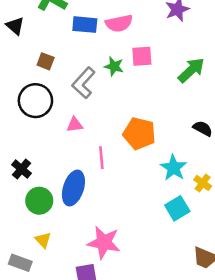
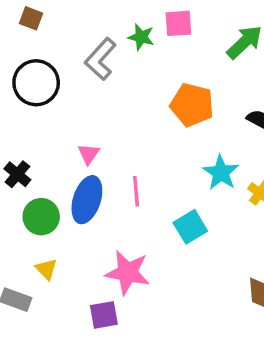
brown square: (46, 61) -> (31, 18), moved
pink triangle: (75, 125) -> (89, 154), moved, turned -48
orange pentagon: (139, 134) -> (192, 105), moved
pink line: (101, 158) -> (136, 191), moved
cyan square: (177, 208) -> (190, 227), moved

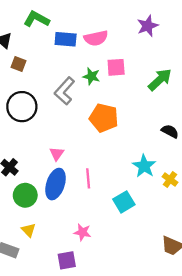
orange pentagon: (192, 105) -> (104, 118), moved
pink star: (128, 273) -> (82, 232), size x0.6

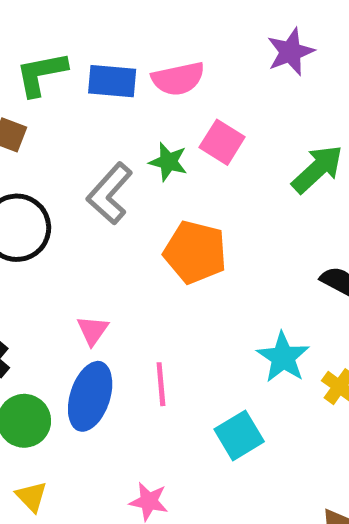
green L-shape: (36, 19) -> (41, 74), moved, turned -40
pink square: (116, 67) -> (222, 142), turned 36

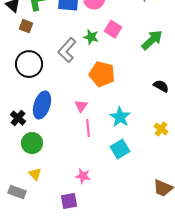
pink triangle: (93, 330) -> (81, 106), moved
cyan star: (283, 357) -> (120, 117), moved
blue ellipse: (90, 396) -> (42, 105), moved

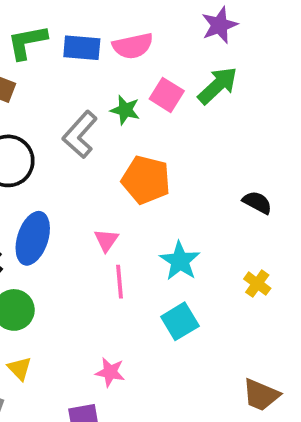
green arrow: (152, 40) -> (218, 85), moved

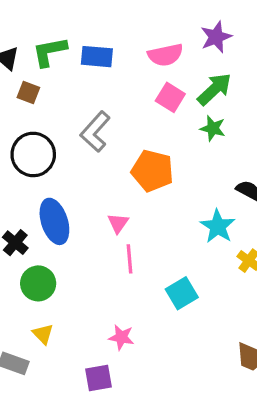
pink semicircle: (133, 46) -> (165, 55), moved
green star: (125, 110) -> (213, 128), moved
blue ellipse: (33, 238) -> (54, 221), turned -36
cyan star: (180, 261) -> (218, 226), moved

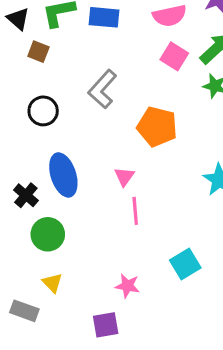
black circle: (33, 154) -> (43, 111), size x0.7
cyan square: (182, 293) -> (185, 264), moved

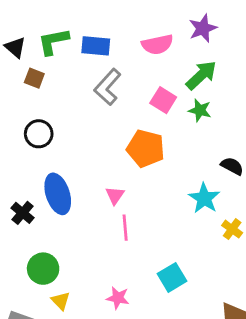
pink square: (174, 56) -> (163, 100), moved
gray L-shape: (102, 89) -> (108, 87), moved
green circle: (48, 234) -> (43, 269), moved
yellow triangle: (52, 283) -> (61, 301), moved

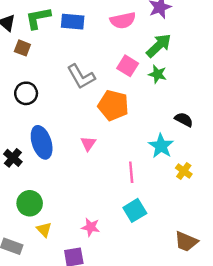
gray L-shape: (108, 87) -> (81, 77), moved, turned -72
pink line: (125, 228) -> (131, 172), moved

